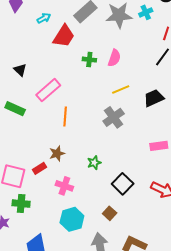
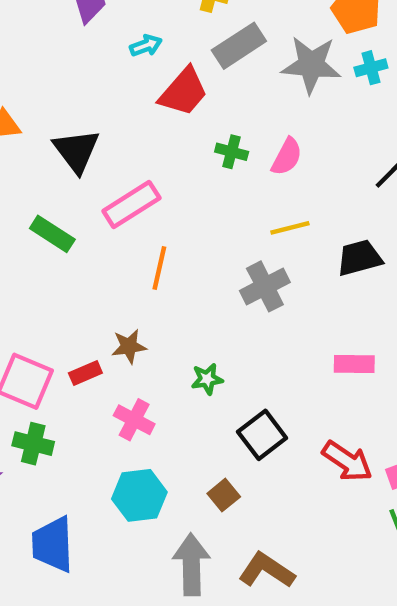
black triangle: (20, 70) -> (76, 151), size x1.6

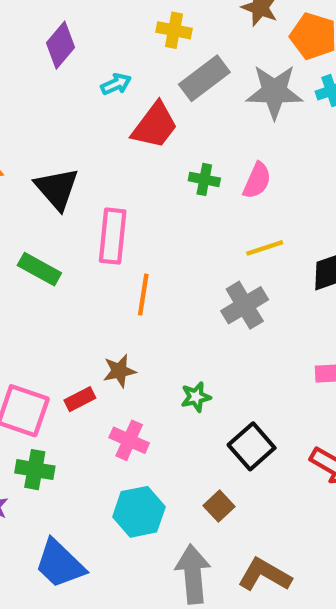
pink rectangle: (131, 205) -> (113, 236), turned -48
blue trapezoid: (53, 544) -> (60, 564), turned -40

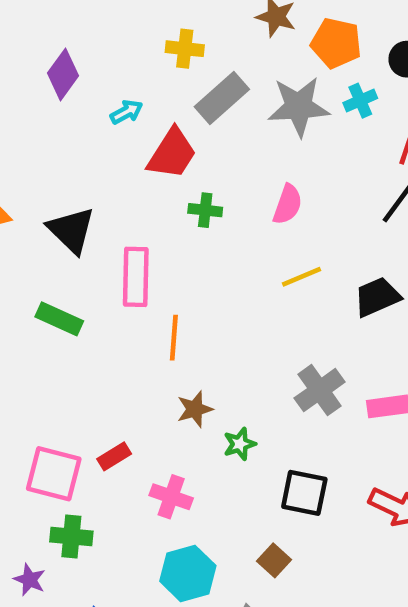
green cross: (204, 179) -> (205, 210), moved
gray cross: (245, 305) -> (320, 390), moved
brown star: (119, 371) -> (195, 409), moved
black square: (252, 446) -> (304, 493), turned -33

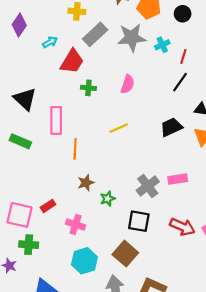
cyan cross: (360, 101) -> (162, 45), moved
yellow line: (302, 277) -> (119, 128), moved
gray cross: (320, 390) -> (148, 186), moved
brown square: (274, 560) -> (125, 254), size x1.6

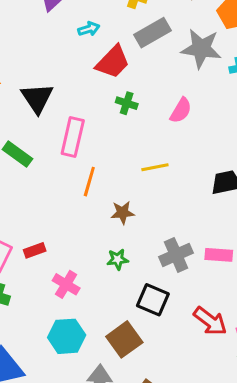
brown star: (86, 183) -> (123, 213), moved

